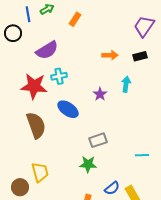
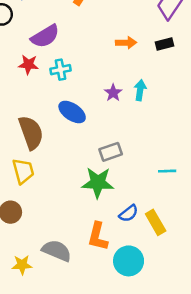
cyan arrow: (126, 84) -> (140, 90), moved
red star: (34, 86) -> (28, 64), moved, size x0.6
green star: (88, 164) -> (98, 183), size x1.4
yellow trapezoid: (40, 172) -> (23, 171), moved

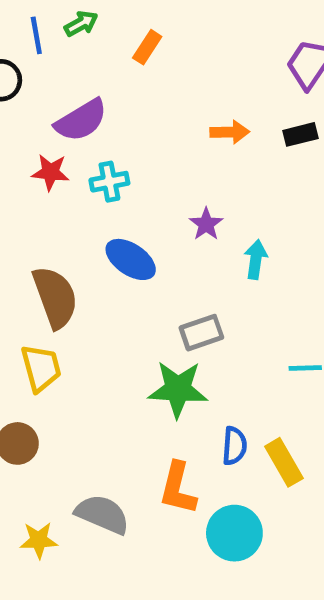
cyan arrow: (140, 90) -> (256, 259), moved
blue semicircle: (129, 213) -> (234, 446), turned -48

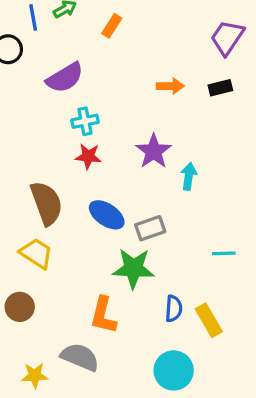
red star: (50, 172) -> (88, 156), moved
purple star: (206, 224) -> (154, 151), size x1.5
blue ellipse: (131, 259) -> (107, 215), moved
yellow trapezoid: (41, 368) -> (36, 253), turned -42
orange L-shape: (178, 488) -> (103, 315), moved

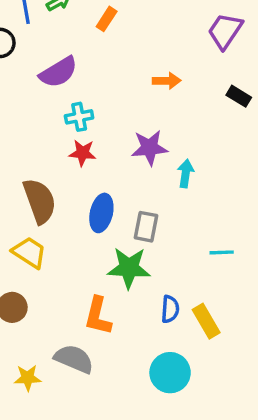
black rectangle: (220, 88) -> (239, 96), moved, turned 45
purple star: (154, 151) -> (149, 148), turned 30
blue ellipse: (107, 215) -> (101, 213), turned 69
gray rectangle: (150, 228) -> (146, 227), turned -60

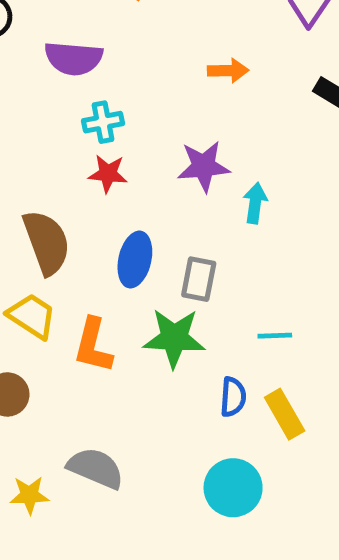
purple semicircle: (58, 72) -> (74, 58), turned 36
cyan line: (222, 252) -> (275, 336), moved
orange L-shape: (98, 316) -> (93, 345), moved

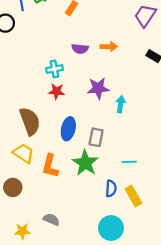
purple semicircle: (74, 58) -> (80, 49), moved, size x0.7
green star: (174, 338) -> (85, 163), turned 30
gray semicircle: (96, 468) -> (51, 219), size x0.7

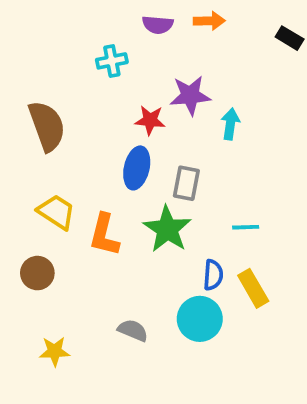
red star: (57, 91) -> (150, 120), moved
brown semicircle: (30, 121) -> (47, 126), moved
gray semicircle: (51, 219) -> (133, 330), moved
cyan circle: (111, 228) -> (200, 319), moved

